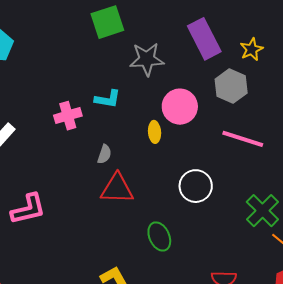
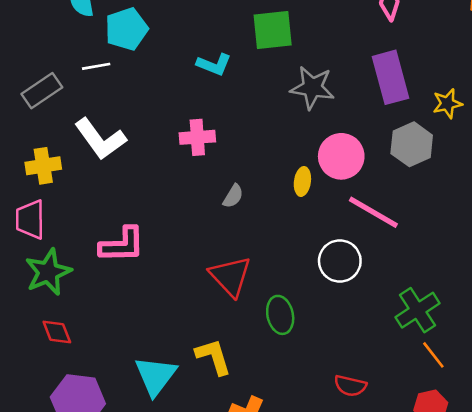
cyan L-shape: (108, 99) -> (214, 64), moved
pink line: (243, 139) -> (373, 212), moved
red triangle: (117, 189) -> (230, 276), moved, turned 33

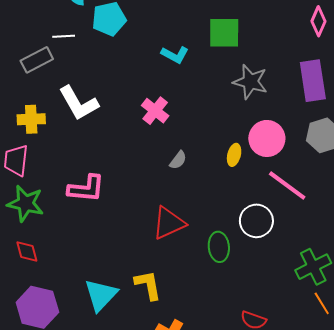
white line: (96, 66) -> (64, 36), moved
pink cross: (197, 137) -> (155, 111), turned 36
green star: (48, 272) -> (26, 203), turned 30
red triangle: (230, 276) -> (169, 223), turned 42
green ellipse: (280, 315) -> (219, 247), moved

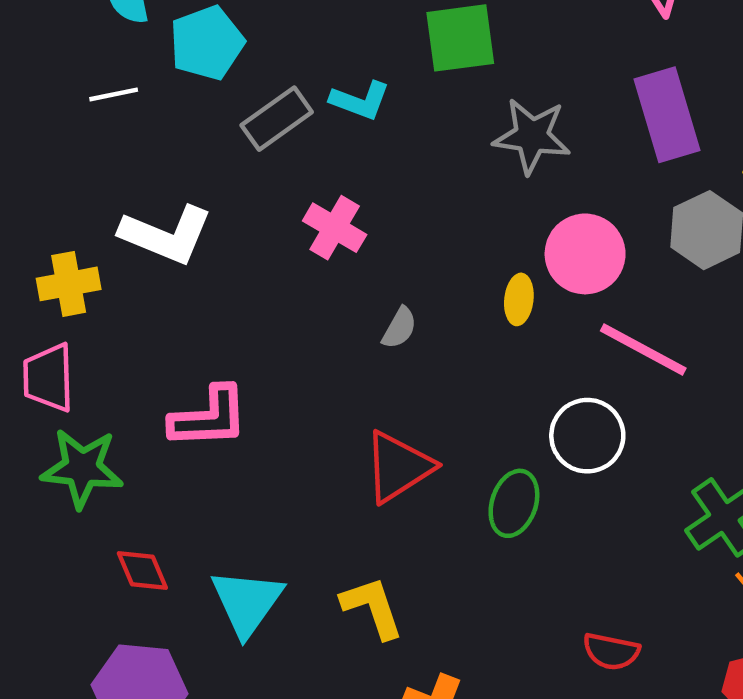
gray rectangle: (37, 60) -> (277, 119), moved
white L-shape: (78, 103) -> (166, 235), turned -30
green ellipse: (219, 247) -> (514, 503), turned 32
red diamond: (27, 251) -> (142, 570), moved
cyan triangle: (101, 295) -> (247, 602), moved

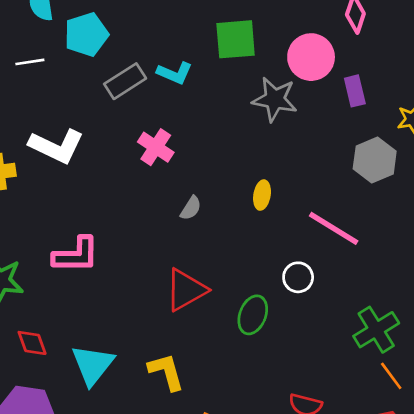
purple rectangle: (667, 115) -> (355, 91), size x0.6
pink circle: (585, 254) -> (311, 57), moved
white circle: (587, 436) -> (298, 277), size x0.7

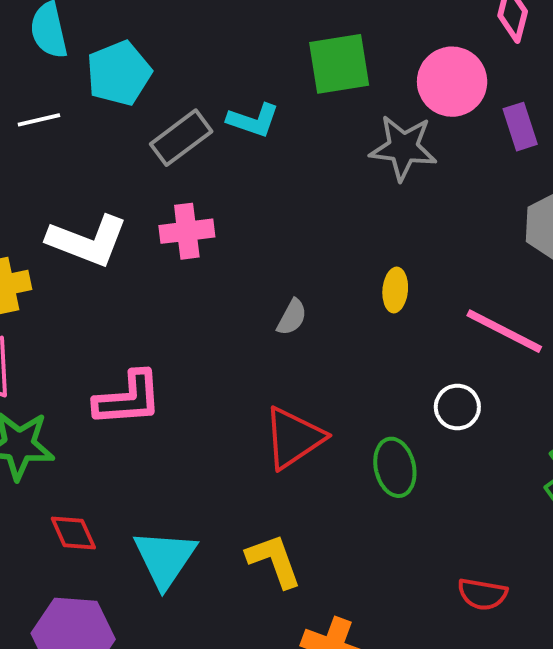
pink cross: (156, 147) -> (187, 231), moved, turned -36
green ellipse: (253, 315) -> (395, 467), turned -30

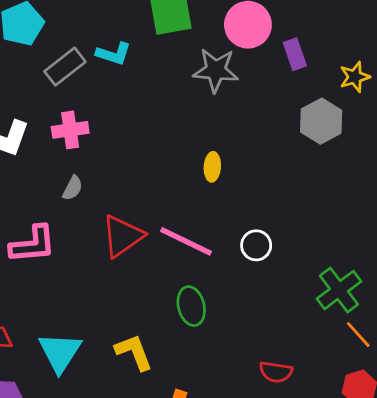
gray semicircle: (292, 317) -> (73, 188), moved
pink line: (504, 331) -> (186, 241), moved
red triangle: (294, 438) -> (122, 236), moved
green ellipse: (395, 467) -> (191, 306), moved

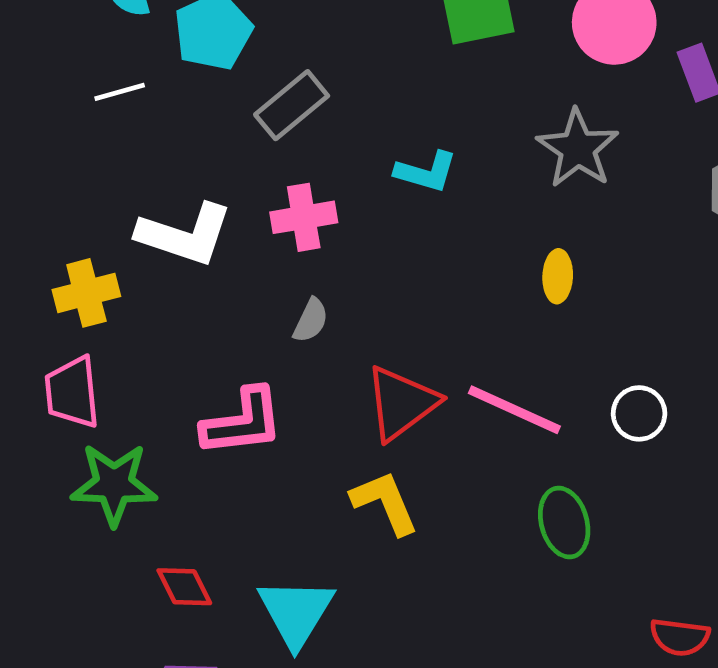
cyan L-shape: (114, 54) -> (426, 172), moved
gray star: (216, 70) -> (578, 149), moved, turned 30
green ellipse: (191, 306) -> (564, 523), moved
yellow L-shape: (134, 352) -> (385, 502), moved

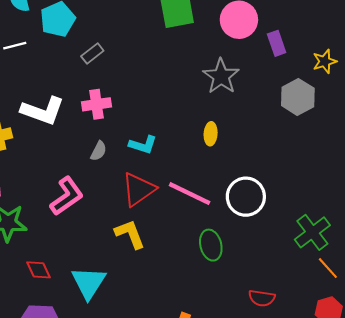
gray rectangle: (292, 105) -> (92, 54), size x0.7
cyan L-shape: (426, 172) -> (143, 145), moved
white circle: (639, 413) -> (246, 197), size x1.6
pink L-shape: (243, 422) -> (67, 196), turned -30

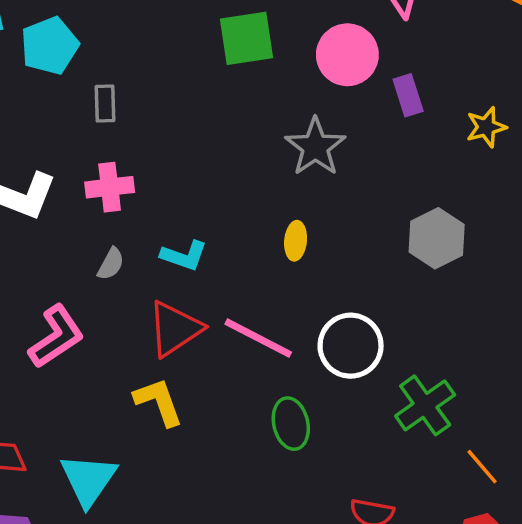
gray rectangle: (92, 54) -> (105, 104), turned -55
gray hexagon: (298, 97) -> (437, 238), moved
green cross: (312, 232) -> (425, 405), moved

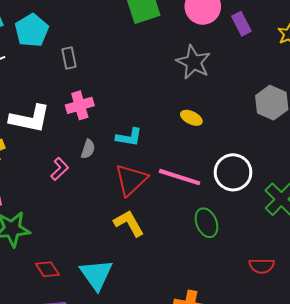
yellow ellipse: (296, 241) -> (191, 118), turned -60
pink L-shape: (56, 337) -> (60, 169), moved, size x0.6

